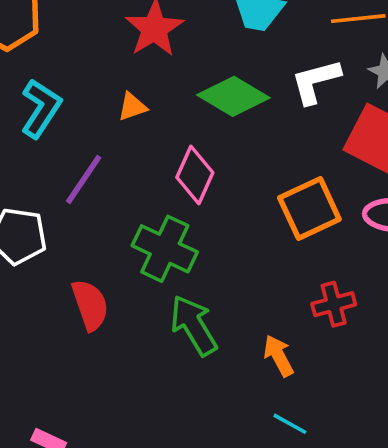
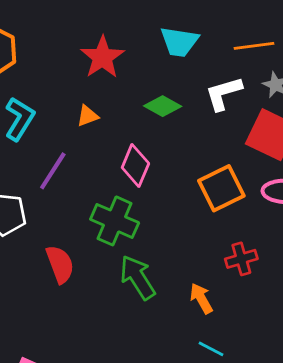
green diamond: (233, 96) -> (163, 106), size x0.7

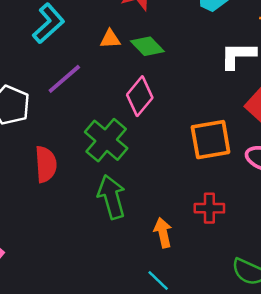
green diamond: (163, 106) -> (147, 46), moved

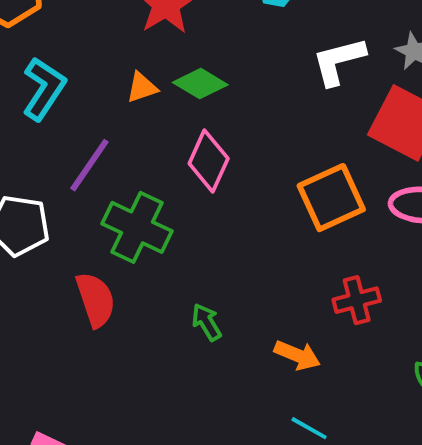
green cross: (106, 140) -> (137, 227), moved
green arrow: (112, 197) -> (207, 322), size x0.6
orange arrow: (163, 233) -> (297, 355), turned 140

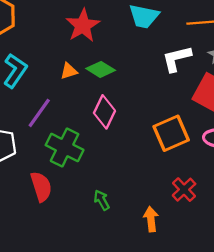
red cross: (357, 300) -> (184, 190), turned -30
orange arrow: (297, 355) -> (151, 219), turned -120

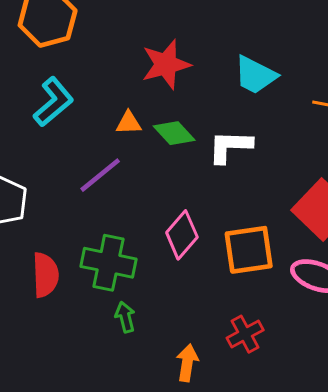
white L-shape: (177, 59) -> (230, 147), moved
pink diamond: (104, 112) -> (182, 235), moved
purple line: (39, 113) -> (100, 175), moved
green cross: (65, 148) -> (109, 263), moved, turned -30

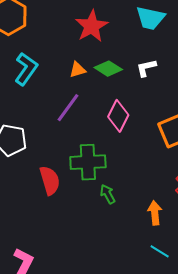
white L-shape: (230, 147) -> (146, 68), size x0.7
pink diamond: (182, 235) -> (118, 116), moved

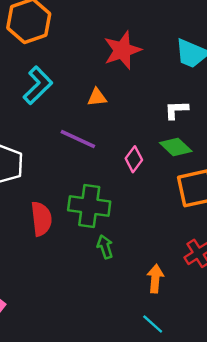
green diamond: (108, 69) -> (176, 147), moved
purple line: (68, 108) -> (78, 139), turned 68
pink diamond: (118, 116) -> (134, 159), size x0.7

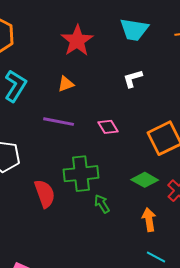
green diamond: (176, 147) -> (145, 180), moved
pink diamond: (134, 159) -> (108, 127), turned -55

